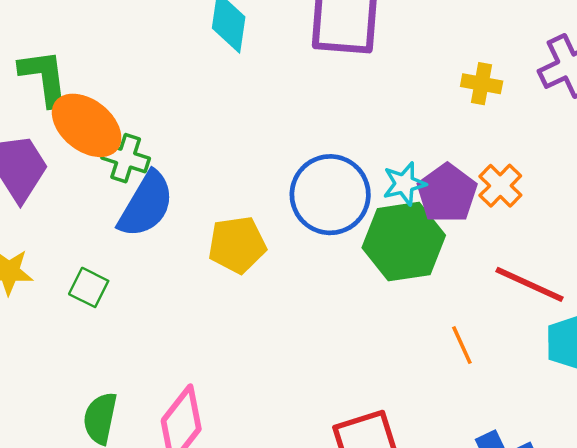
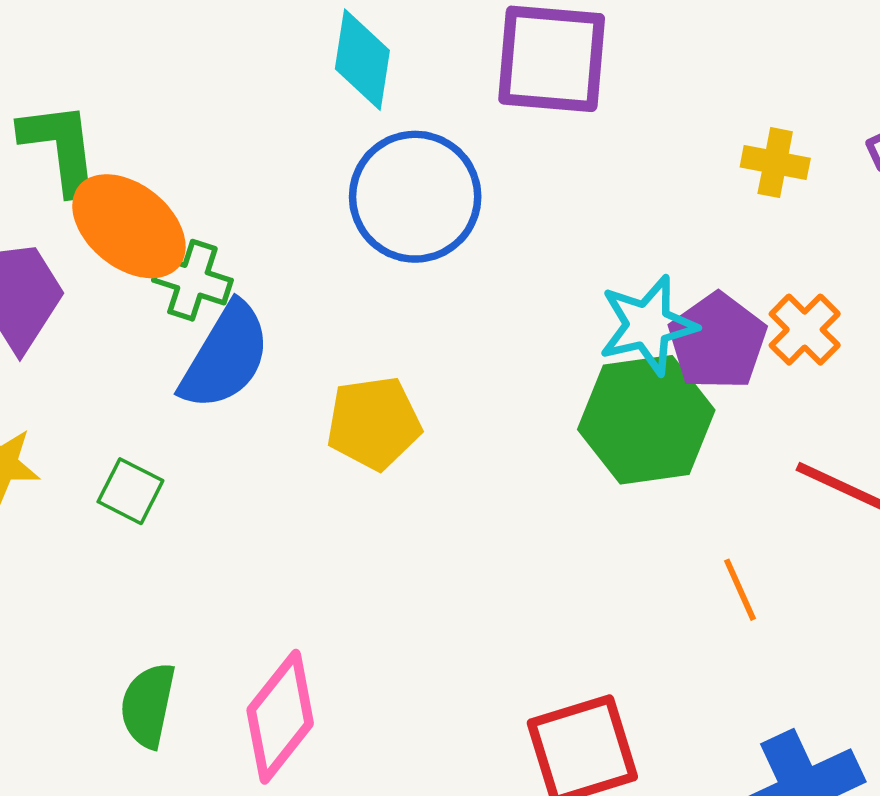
cyan star: (404, 184) -> (648, 325), size x1.4
blue circle: (330, 195) -> (415, 197), moved

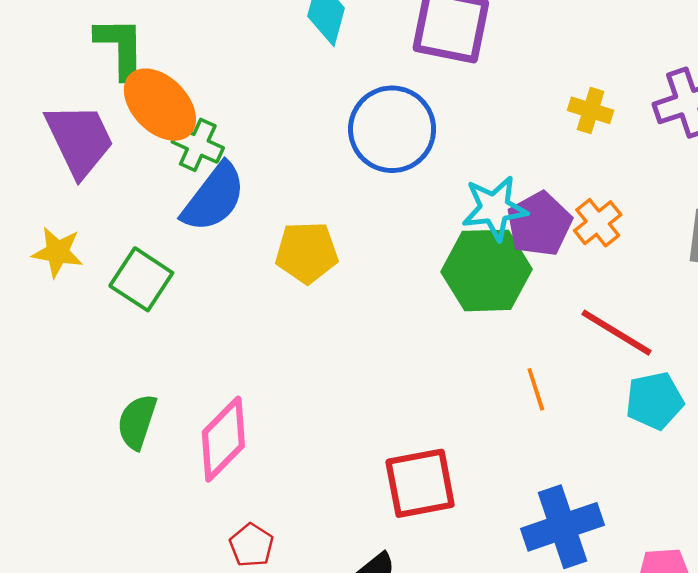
blue circle: (415, 197) -> (392, 129), moved
green square: (130, 491) -> (141, 279), size x1.4

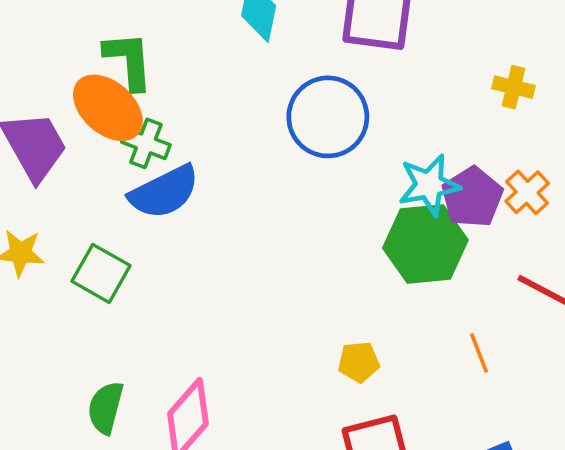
green L-shape: (120, 48) -> (129, 61), moved
blue semicircle: (214, 198) -> (164, 192), turned 30
yellow pentagon: (307, 252) -> (359, 362), moved, size x0.7

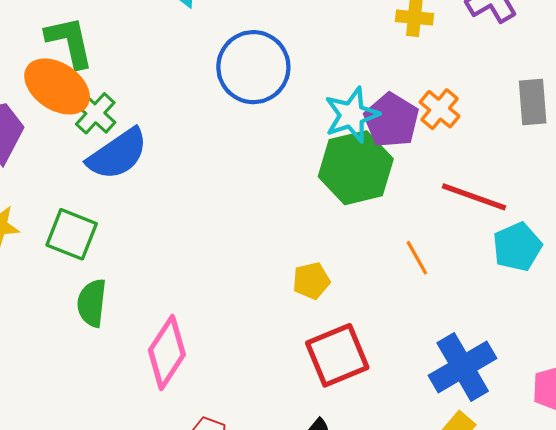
green cross: (146, 143) -> (95, 113), turned 30
green semicircle: (106, 408) -> (92, 303), moved

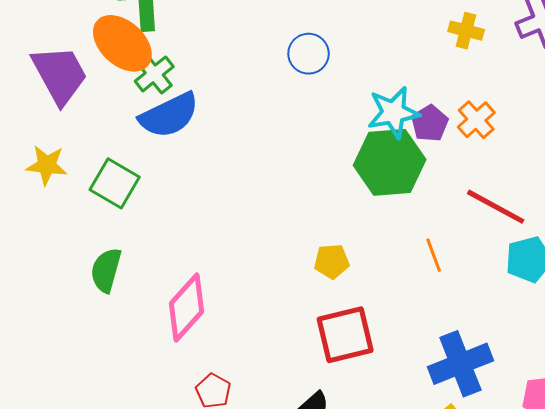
blue circle: (253, 67) -> (309, 54), size x0.6
purple pentagon: (391, 120) -> (430, 123), size x0.7
green semicircle: (92, 303) -> (106, 270), moved

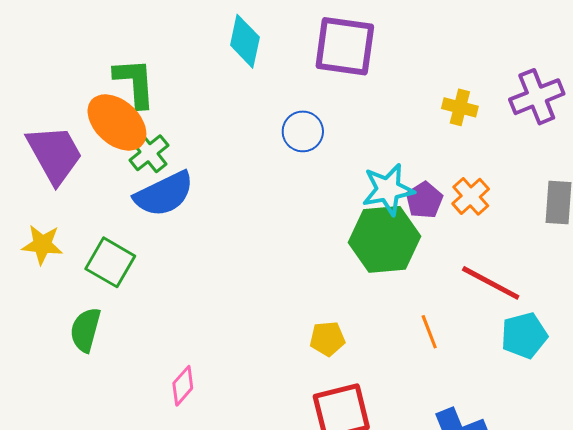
green semicircle: (106, 270) -> (85, 330), moved
pink diamond: (186, 308) -> (183, 386), size x0.6

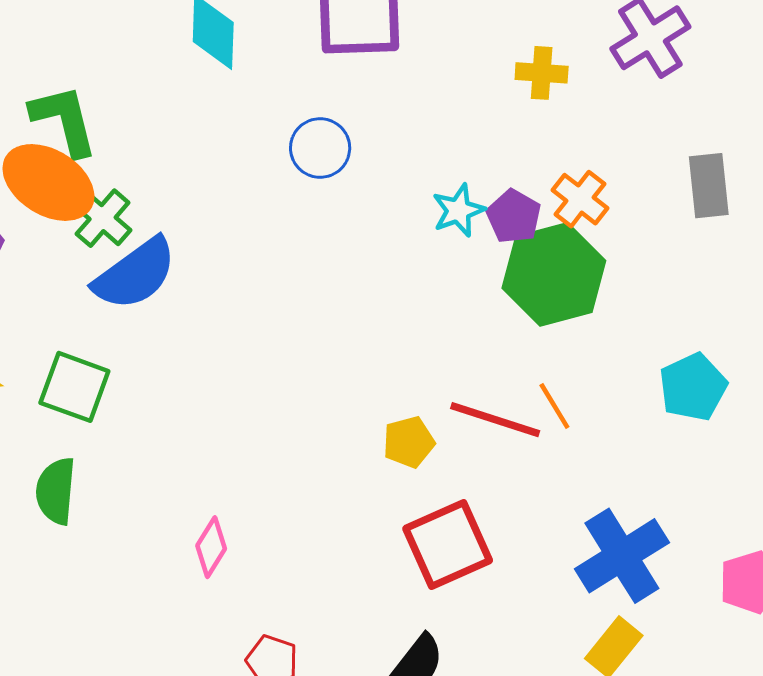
cyan star: (388, 190) -> (458, 210), size x0.7
green hexagon: (384, 239) -> (554, 274), moved
red line: (491, 283) -> (495, 420), moved

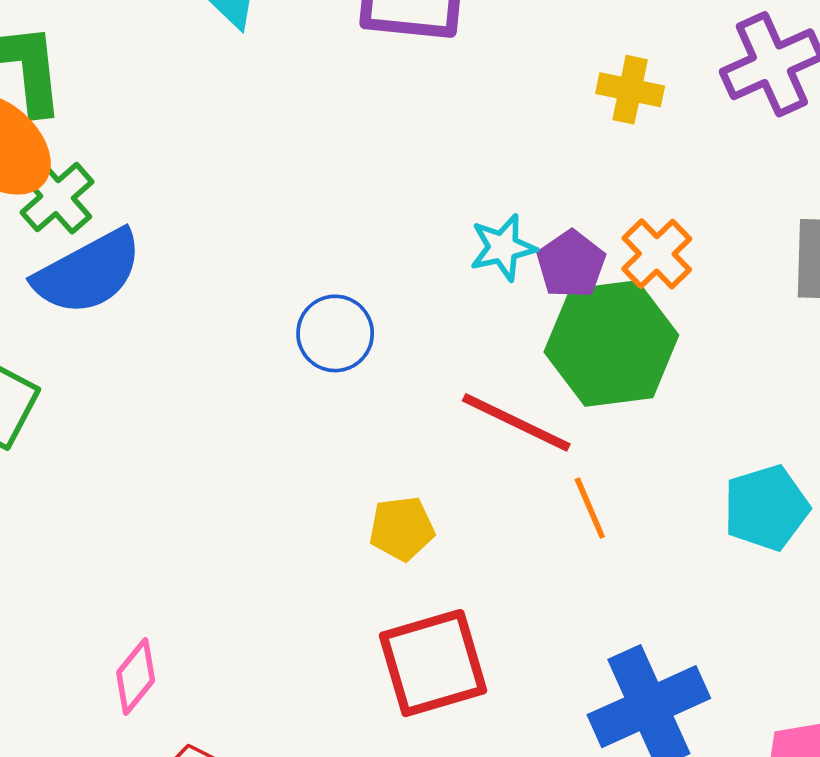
blue circle: (320, 148) -> (335, 333), moved
red line: (495, 420) -> (516, 422), moved
pink diamond: (211, 547) -> (136, 676), moved

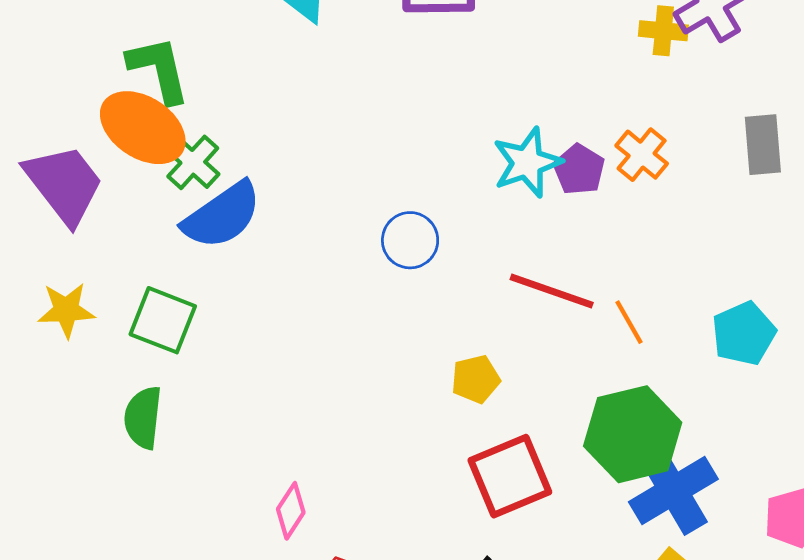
yellow cross: (630, 90) -> (663, 31), moved
cyan star: (503, 247) -> (527, 163), size x1.4
green hexagon: (611, 343) -> (633, 434), moved
orange line: (590, 508) -> (629, 322), moved

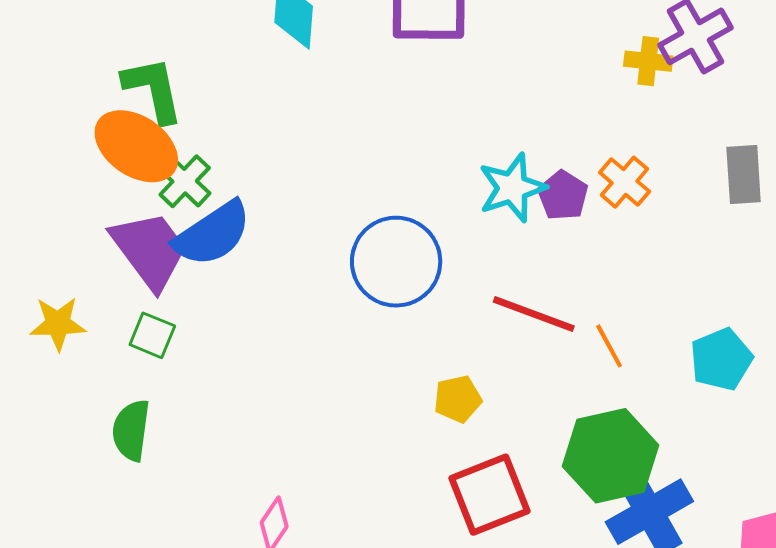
purple trapezoid: (64, 184) -> (150, 250), moved
blue circle: (410, 240) -> (396, 262), size x1.6
green square: (163, 320) -> (152, 335), size x0.7

